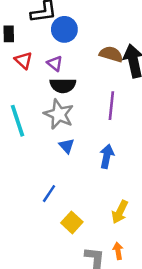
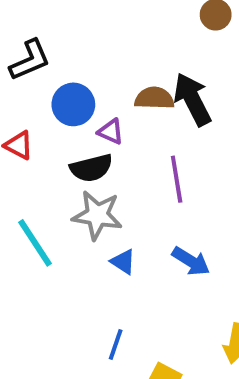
blue circle: (64, 29) -> (73, 104), moved
purple triangle: (55, 64) -> (111, 132), moved
blue arrow: (107, 156) -> (191, 261), turned 125

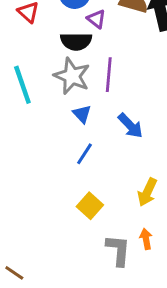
purple line: (177, 179) -> (109, 75), moved
blue line: (116, 345) -> (84, 154), moved

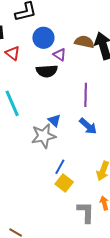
purple line: (109, 75) -> (86, 95), moved
gray star: (72, 76) -> (44, 136), moved, turned -30
blue line: (84, 154) -> (60, 167), moved

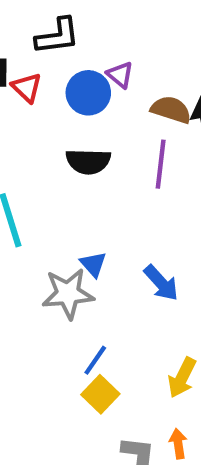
red triangle: (13, 53) -> (27, 88), moved
purple triangle: (60, 55) -> (120, 75), moved
purple line: (86, 95) -> (161, 164), moved

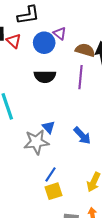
yellow square: (100, 394) -> (53, 191), turned 30

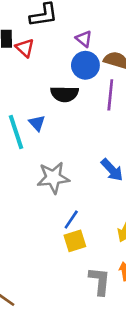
blue circle: (44, 43) -> (85, 65), moved
blue triangle: (49, 127) -> (37, 123), moved

